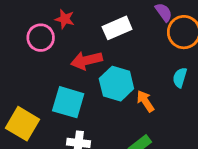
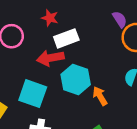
red star: (65, 19) -> (50, 18), moved
white rectangle: (117, 28) -> (66, 38), moved

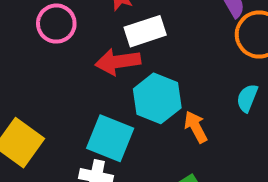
cyan square: (33, 94) -> (110, 138), moved

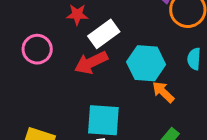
cyan hexagon: (157, 98) -> (146, 63), moved

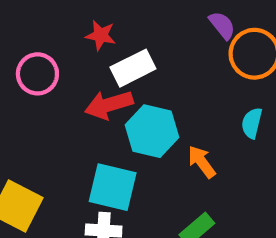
cyan hexagon: (146, 63) -> (152, 131), moved

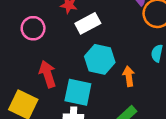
red arrow: (109, 105) -> (48, 74), moved, turned 90
orange arrow: (202, 162) -> (129, 76), turned 30

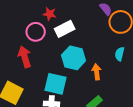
pink circle: (33, 28) -> (36, 32), moved
red arrow: (48, 74) -> (25, 57), moved

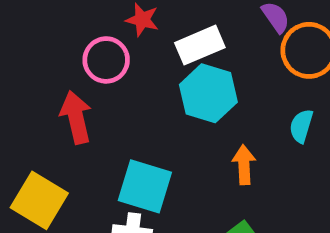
white rectangle: (65, 29) -> (200, 45), moved
cyan hexagon: (74, 58) -> (208, 93), moved

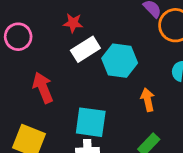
white rectangle: (200, 45) -> (85, 49), moved
pink circle: (106, 60) -> (18, 37), moved

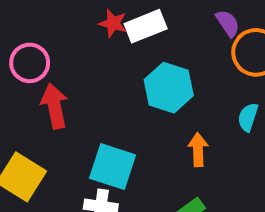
pink circle: (18, 37) -> (30, 63), moved
white rectangle: (85, 49) -> (146, 26), moved

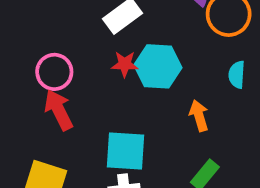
red star: (113, 23) -> (125, 64), moved
pink circle: (30, 63) -> (54, 72), moved

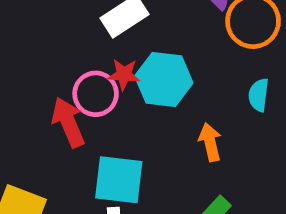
pink circle: (54, 72) -> (96, 94), moved
red arrow: (59, 110) -> (68, 122), moved

